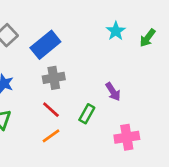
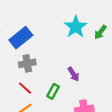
cyan star: (116, 31) -> (76, 27), size x1.5

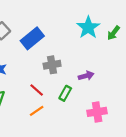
gray cross: (27, 63) -> (52, 65), moved
purple arrow: (73, 74) -> (86, 76), turned -72

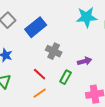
cyan star: (88, 27) -> (87, 17), turned 30
gray cross: (52, 65) -> (54, 51), turned 35

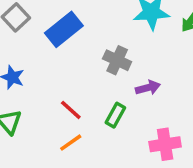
gray cross: (54, 51) -> (117, 60), moved

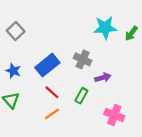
blue rectangle: (64, 29) -> (47, 65), moved
pink cross: (165, 144) -> (114, 115), turned 30

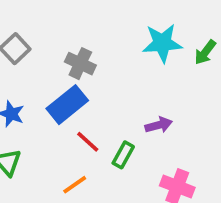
gray cross: (83, 59) -> (80, 64), moved
red line: (52, 92) -> (88, 142), moved

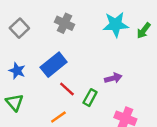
gray cross: (80, 64) -> (65, 23), moved

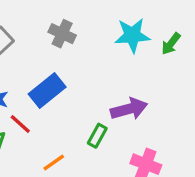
purple arrow: (113, 78) -> (129, 109), size x1.5
red line: (67, 89) -> (20, 124), moved

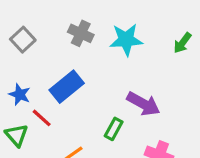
cyan star: (132, 35) -> (126, 40), moved
purple arrow: (129, 109) -> (143, 104), turned 44

